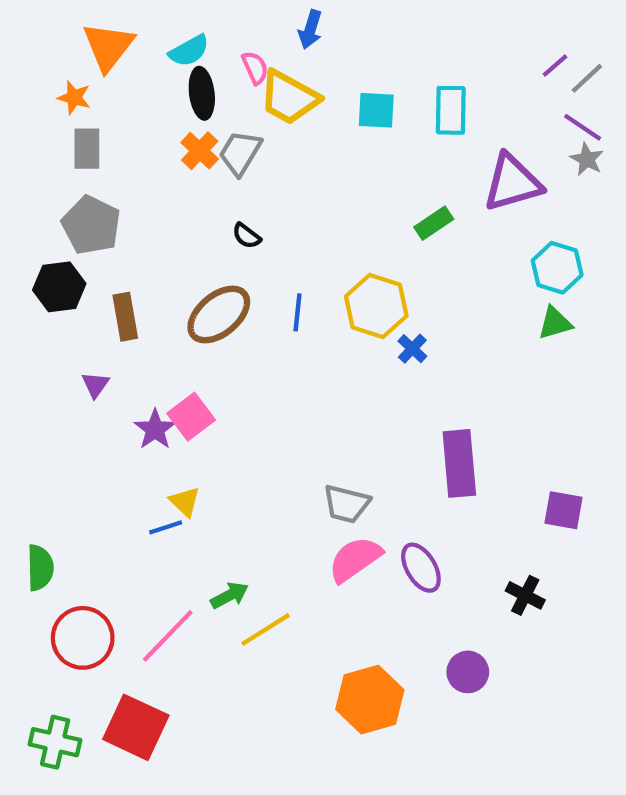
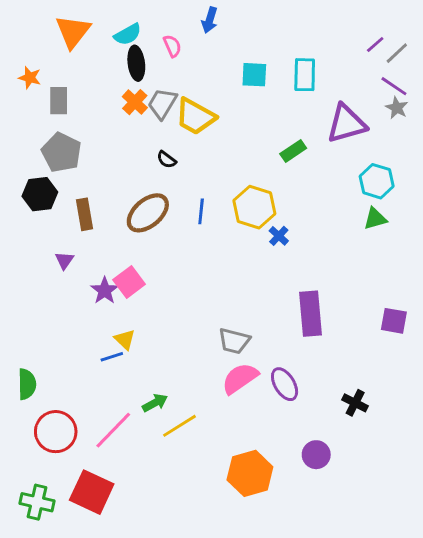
orange star: (74, 98) -> (30, 78), moved
yellow trapezoid: (289, 98) -> (195, 116), moved
purple square: (564, 510) -> (394, 321), moved

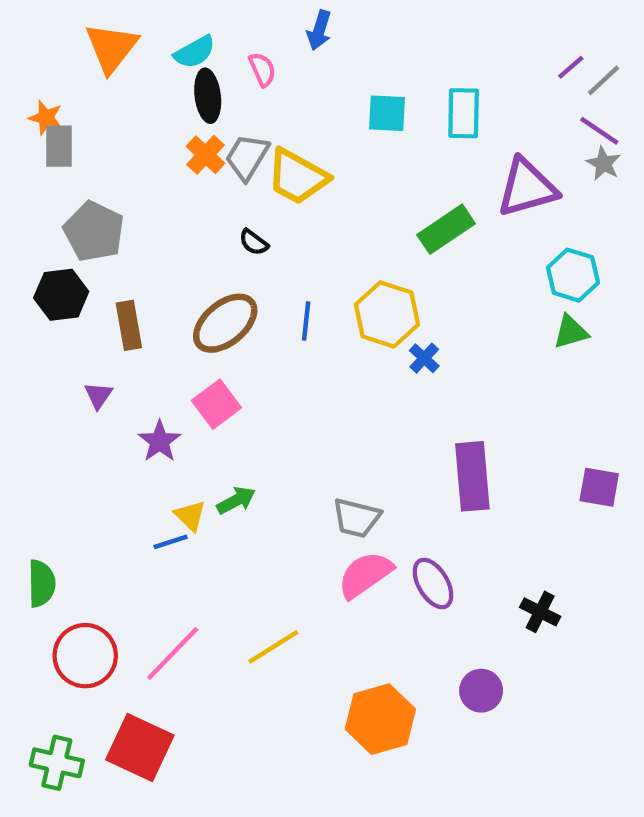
gray rectangle: (59, 101) -> (59, 146), moved
green rectangle: (293, 151) -> (446, 229), size x1.4
pink square: (129, 282) -> (216, 404), moved
green arrow: (155, 403) -> (236, 500), moved

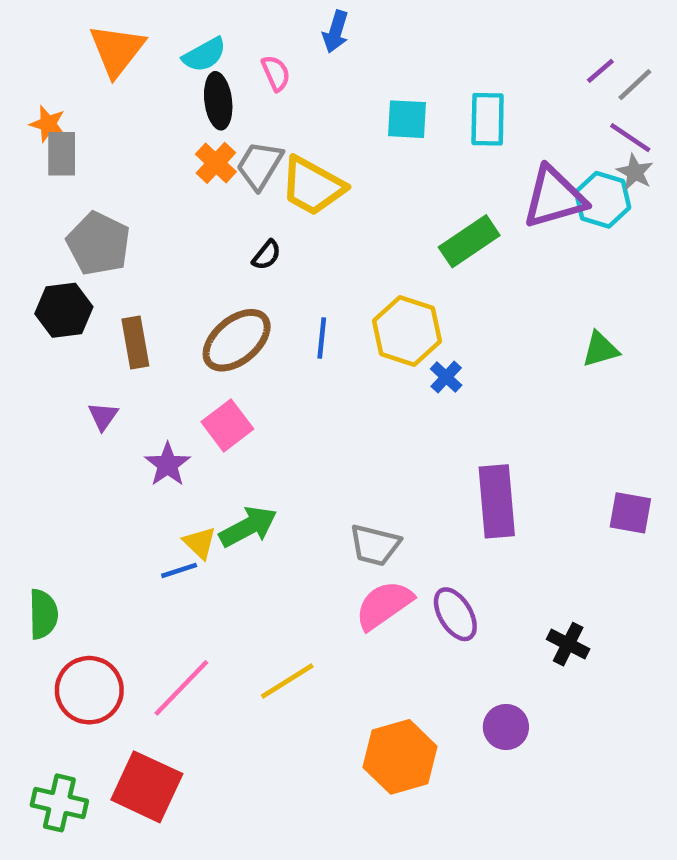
black semicircle: (254, 242) -> (267, 255), turned -88
cyan hexagon: (573, 275) -> (603, 200), moved
green arrow: (236, 500) -> (248, 527), size x1.4

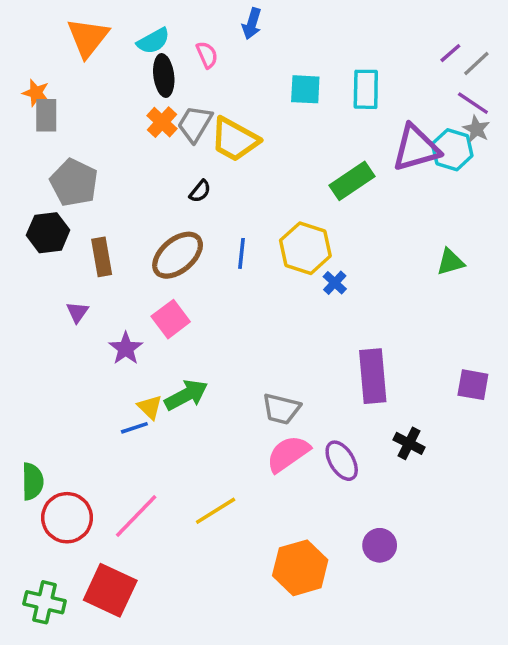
green semicircle: (43, 614) -> (32, 481), moved
black cross: (568, 644) -> (409, 443), moved

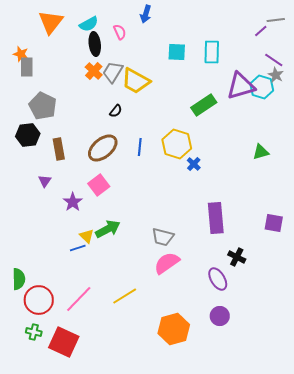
gray line: (476, 63) -> (276, 20), moved, turned 36
purple ellipse: (342, 461) -> (218, 279), moved
green cross: (45, 602) -> (34, 332), moved, size x0.7

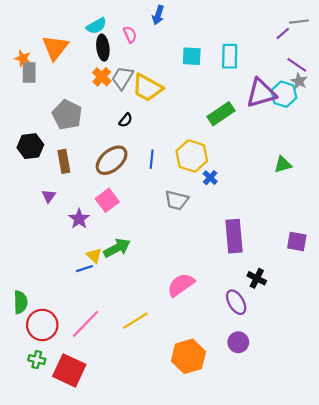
orange triangle: (51, 22) -> (55, 48), moved
gray pentagon: (43, 106) -> (67, 115), moved
gray trapezoid: (163, 237) -> (177, 200), moved

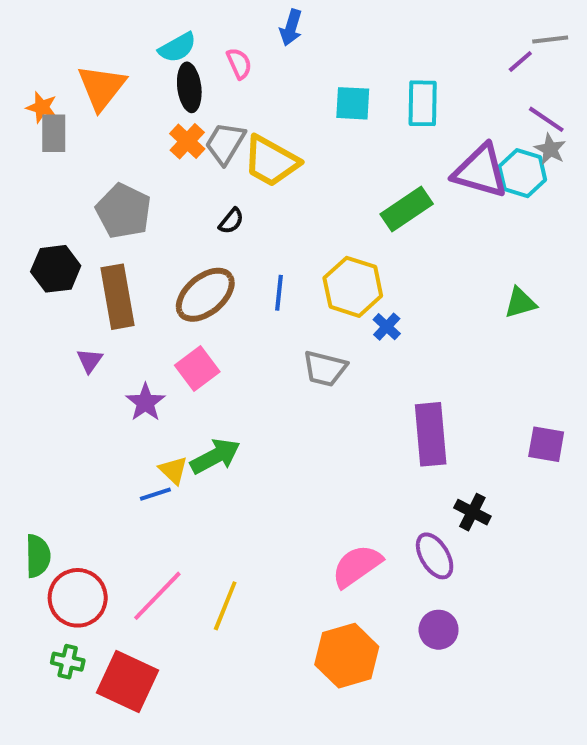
purple triangle: (261, 93) -> (480, 171), turned 32
brown rectangle: (64, 161) -> (118, 297), size x1.4
pink semicircle: (181, 285) -> (357, 566), moved
yellow line: (135, 321) -> (225, 606), moved, turned -36

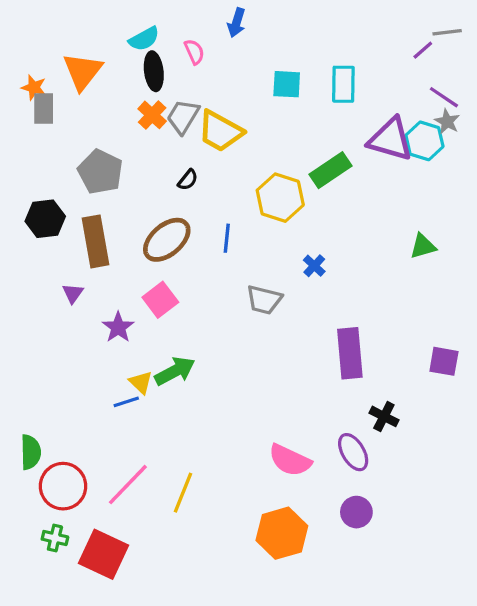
yellow hexagon: (353, 287) -> (280, 198), moved
pink semicircle: (357, 566) -> (290, 460), turned -120

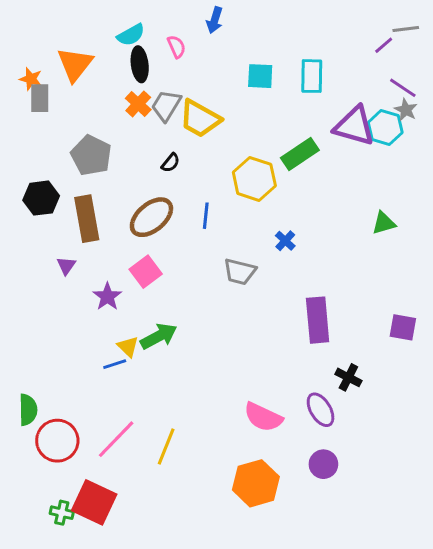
green cross: (55, 538) -> (62, 513), moved

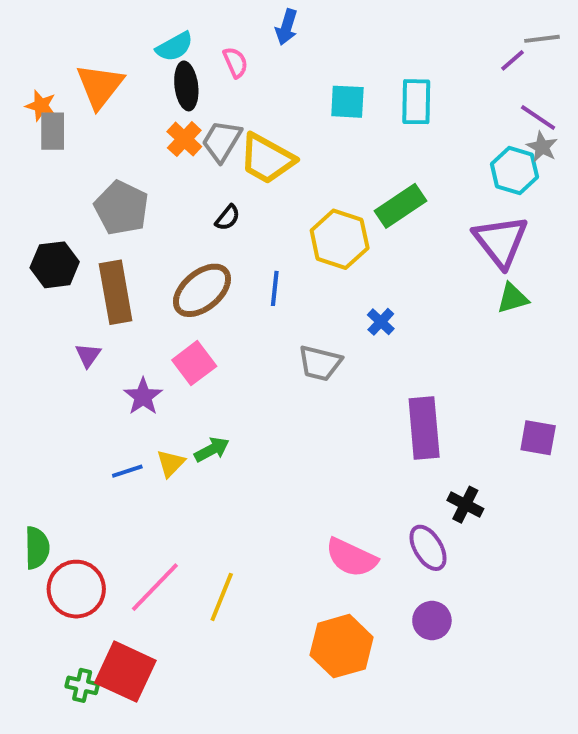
purple triangle: (354, 126) -> (501, 241), moved, turned 36
green arrow: (159, 336) -> (212, 450), size x0.7
yellow triangle: (128, 347) -> (171, 463), turned 30
blue line: (115, 364) -> (127, 471), moved

